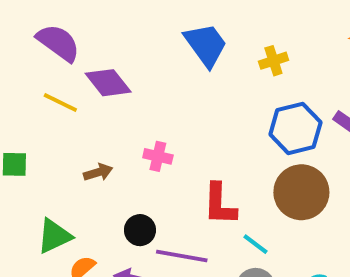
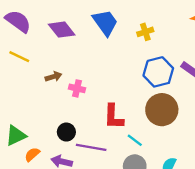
purple diamond: (108, 83) -> (62, 30), moved
brown arrow: (98, 172) -> (53, 77), moved

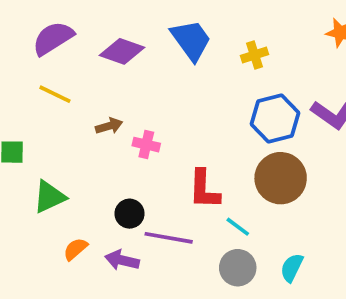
purple semicircle: (18, 21) -> (53, 38), turned -68
purple diamond: (62, 30) -> (122, 51), turned -32
green triangle: (16, 136) -> (49, 197), moved

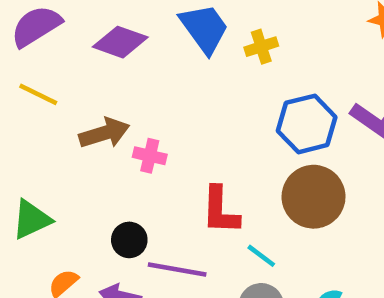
yellow cross: (254, 55) -> (261, 47), moved
brown arrow: (109, 126) -> (104, 133), size x1.5

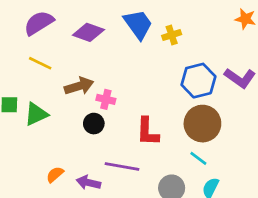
green triangle: (32, 219) -> (36, 114), moved
black circle: (129, 240) -> (94, 124), moved
cyan line: (261, 256) -> (198, 158), moved

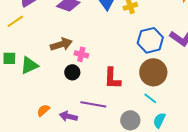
yellow line: (40, 63) -> (15, 21), moved, turned -60

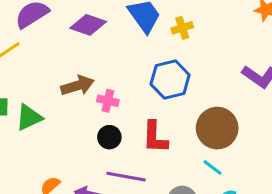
blue hexagon: (150, 40) -> (170, 79), moved
black circle: (72, 72) -> (109, 137), moved

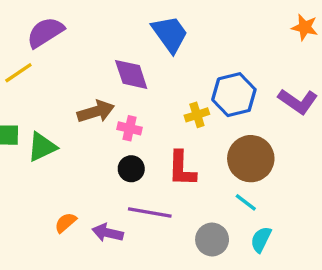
purple diamond: (88, 25) -> (131, 74), moved, turned 52
yellow cross: (182, 28) -> (197, 115), moved
blue hexagon: (170, 79) -> (234, 95), moved

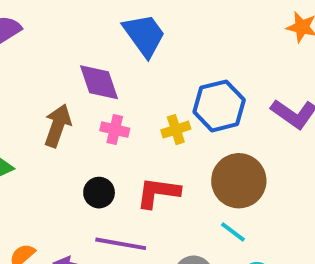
brown arrow: (96, 111) -> (58, 126), turned -54
pink cross: (130, 128) -> (115, 130), moved
red L-shape: (182, 169) -> (158, 193), turned 96

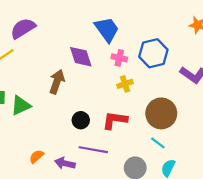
blue hexagon: (219, 106) -> (153, 53), moved
pink cross: (115, 130) -> (119, 58), moved

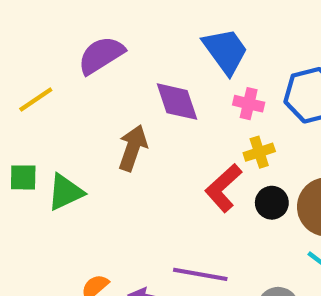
purple semicircle: (23, 28) -> (101, 55), moved
black circle: (81, 120) -> (272, 203), moved
red L-shape: (115, 120) -> (223, 188), moved, turned -50

